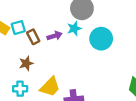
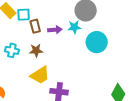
brown star: (26, 63) -> (36, 50), moved
cyan cross: (20, 89) -> (12, 50), moved

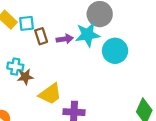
cyan star: (74, 27) -> (88, 35), size x1.5
brown star: (36, 50) -> (25, 77), moved

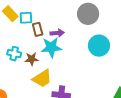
cyan star: (88, 35) -> (51, 47), moved
brown star: (25, 77) -> (32, 59), moved

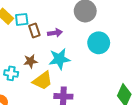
cyan star: (51, 47) -> (59, 59), moved
cyan cross: (14, 54) -> (11, 73), moved

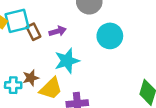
cyan square: (22, 19) -> (17, 21), size x1.5
brown star: (30, 61) -> (31, 78), moved

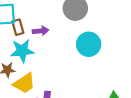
cyan star: (67, 61) -> (22, 51), moved

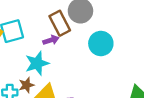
brown rectangle: (18, 27) -> (60, 23), moved, size x1.5

